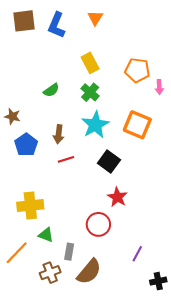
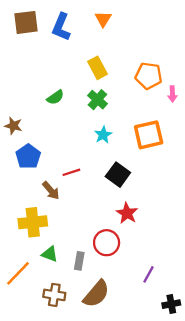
cyan star: (95, 125) -> (103, 135), size x0.6
orange square: (137, 125) -> (149, 135), turned -36
brown arrow: (59, 134) -> (51, 190), moved, turned -48
gray rectangle: (69, 252) -> (79, 261), moved
brown cross: (50, 273) -> (54, 295), turned 30

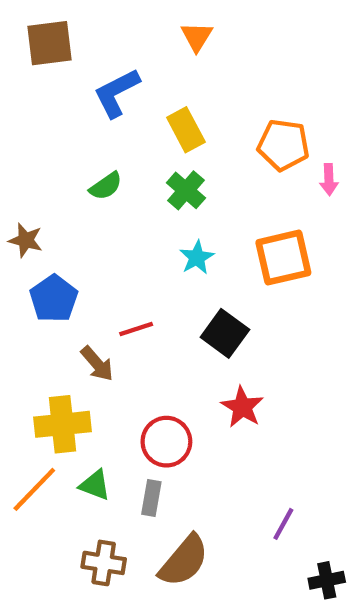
blue L-shape: (61, 27) -> (117, 93), moved, turned 40
red circle: (107, 243) -> (166, 442), moved
orange line: (18, 273) -> (34, 489), moved

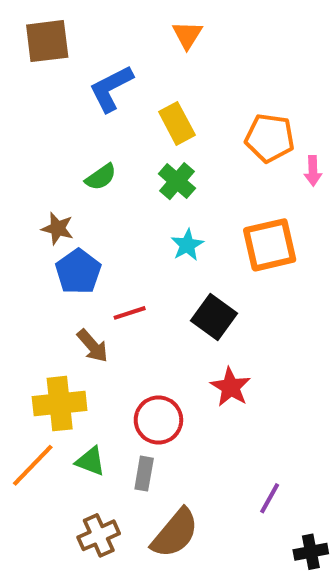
brown star: (26, 240) -> (58, 228), moved
blue pentagon: (54, 299) -> (78, 272), moved
brown cross: (104, 563) -> (99, 535), turned -33

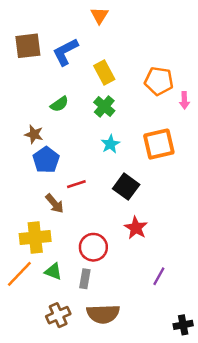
orange triangle: (187, 35) -> (99, 15), moved
brown square: (47, 41) -> (28, 46), moved
purple line: (270, 498) -> (159, 276), moved
brown semicircle: (175, 533) -> (103, 314), turned 48

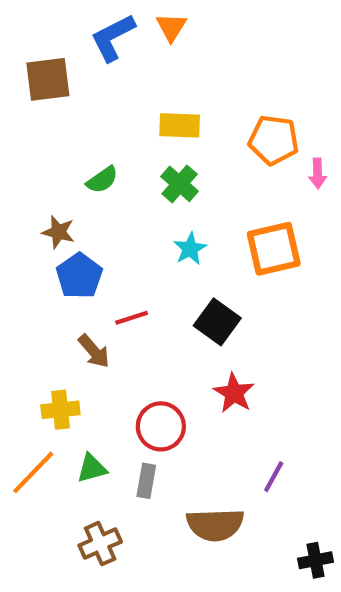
blue L-shape: (65, 52) -> (113, 38), moved
yellow rectangle: (104, 72) -> (180, 125), turned -60
yellow cross: (35, 237) -> (60, 410), size x0.7
green triangle: (53, 271) -> (92, 468), turned -36
brown semicircle: (103, 314) -> (215, 525), moved

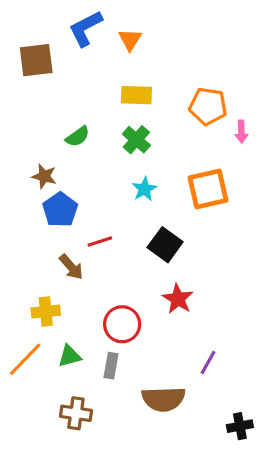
orange triangle: (171, 27) -> (130, 39), moved
brown cross: (100, 544) -> (76, 413), turned 32

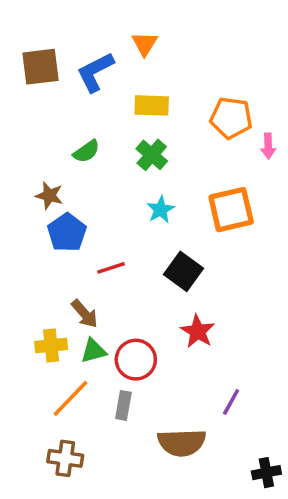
blue L-shape: (86, 28) -> (95, 72), moved
brown arrow: (71, 267) -> (85, 314), moved
green triangle: (70, 356) -> (93, 351), moved
orange line: (25, 359) -> (71, 398), moved
brown cross: (76, 413) -> (65, 458), moved

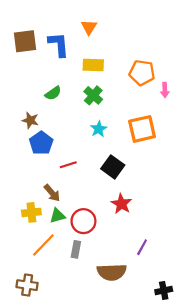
blue L-shape: (95, 72) -> (59, 44), turned 112
brown cross: (65, 458) -> (27, 285), moved

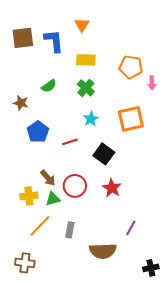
brown star: (30, 120) -> (21, 103), moved
red line: (68, 165) -> (70, 142), moved
red circle: (83, 221) -> (75, 186), moved

